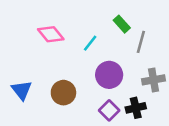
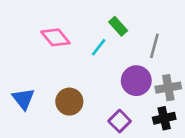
green rectangle: (122, 24) -> (118, 26), moved
purple circle: (109, 75) -> (136, 81), moved
black cross: (136, 108) -> (164, 118), moved

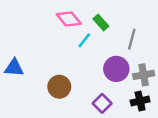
pink diamond: (55, 37) -> (69, 19), moved
blue triangle: (23, 99) -> (14, 68), moved, turned -48

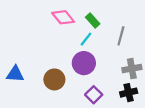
cyan line: (84, 40) -> (86, 39), moved
blue triangle: (14, 68) -> (15, 74), moved
purple circle: (116, 69) -> (84, 63), moved

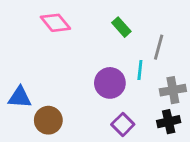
pink diamond: (63, 17) -> (55, 23), moved
cyan line: (86, 39) -> (140, 70), moved, turned -32
brown circle: (54, 79) -> (48, 120), moved

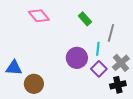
gray cross: (173, 90) -> (121, 63), turned -30
purple square: (123, 124) -> (99, 69), moved

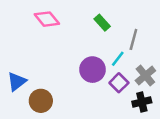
cyan line: (98, 49) -> (118, 59), turned 32
blue triangle: (14, 68) -> (17, 82), turned -42

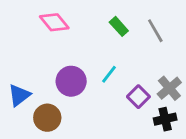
gray line: (133, 39) -> (155, 31), moved, turned -45
cyan line: (118, 59) -> (109, 74), moved
purple circle: (93, 70) -> (71, 81), moved

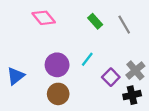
brown circle: (47, 118) -> (58, 94), moved

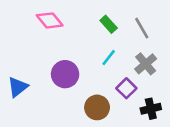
cyan line: (87, 59) -> (109, 58), moved
gray cross: (135, 70) -> (146, 64), moved
brown circle: (58, 94) -> (97, 107), moved

